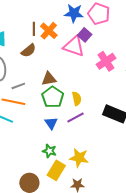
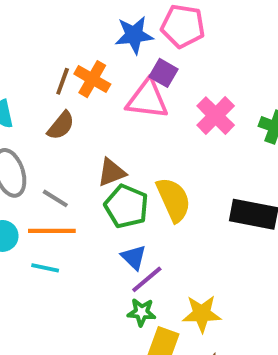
brown line: (34, 29) -> (63, 81), turned 32
gray line: (18, 86) -> (55, 198), turned 64
yellow semicircle: (77, 99) -> (174, 200), size x1.6
purple line: (76, 118) -> (147, 279), moved

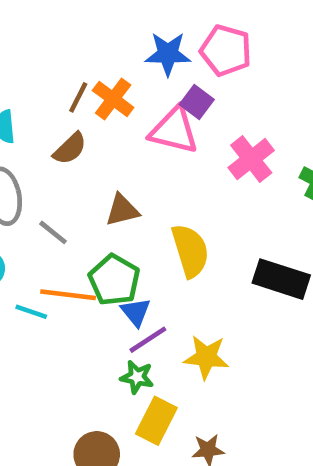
green pentagon: (126, 206) -> (114, 280), moved
orange line: (52, 231) -> (68, 295), moved
yellow star: (202, 314) -> (206, 357), moved

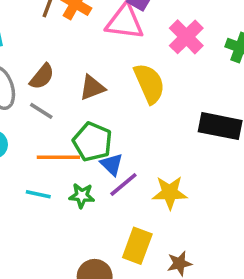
brown semicircle: (70, 149) -> (42, 77), moved
yellow semicircle: (190, 251) -> (149, 83), moved
cyan line: (31, 312) -> (38, 194), moved
green star: (137, 377) -> (82, 196), moved

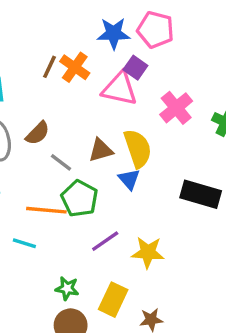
brown triangle: (92, 88) -> (101, 150), moved
gray line: (41, 111) -> (61, 162), moved
blue triangle: (112, 164) -> (129, 179), moved
green star: (82, 196) -> (67, 288), moved

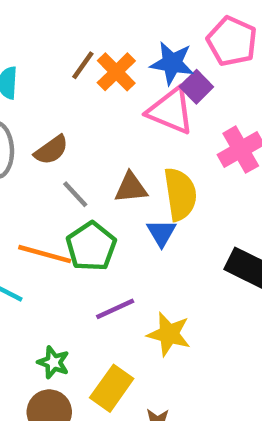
blue star: (114, 33) -> (172, 63), moved

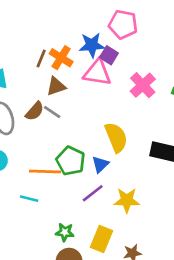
brown triangle: (131, 188) -> (56, 86), moved
gray line: (75, 194) -> (52, 112), moved
yellow semicircle: (180, 194) -> (116, 137), moved
blue triangle: (161, 233) -> (100, 164), moved, turned 30

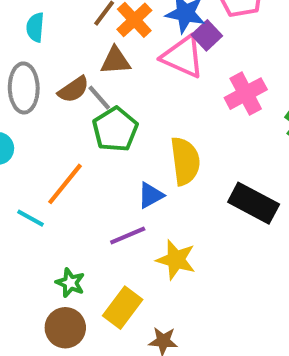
green pentagon: (71, 161) -> (115, 129), moved
orange line: (45, 172) -> (65, 184), turned -68

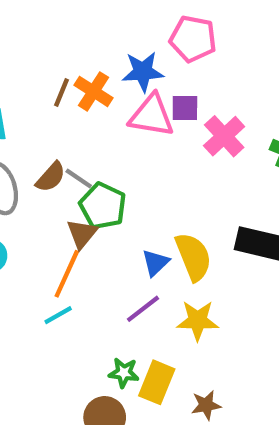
purple square: (207, 35) -> (185, 108), moved, turned -32
brown triangle: (115, 61) -> (82, 234), moved, turned -32
yellow semicircle: (185, 161) -> (193, 257), moved
cyan line: (30, 218) -> (58, 315), moved, turned -44
green star: (70, 283) -> (124, 373), moved

